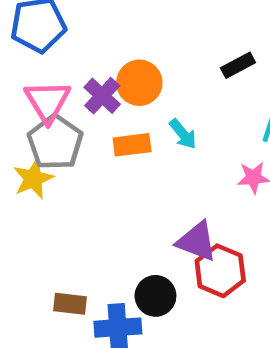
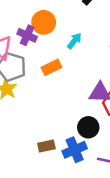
cyan arrow: (183, 134) -> (74, 41), turned -84
orange rectangle: (132, 145) -> (52, 67), moved

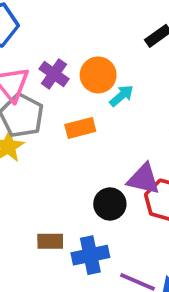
orange circle: (44, 22) -> (98, 75), moved
black circle: (88, 127) -> (110, 204), moved

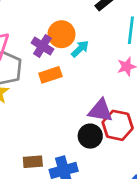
purple cross: (54, 74) -> (42, 46), moved
black circle: (110, 204) -> (90, 136), moved

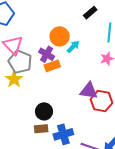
purple cross: (42, 46) -> (47, 54), moved
black circle: (90, 136) -> (44, 111), moved

